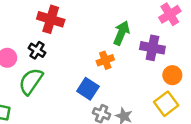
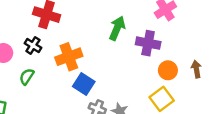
orange cross: (105, 60) -> (69, 57), moved, size x1.5
green semicircle: (31, 81) -> (27, 77), size x0.6

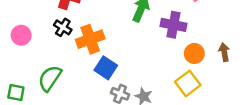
black cross: (33, 46) -> (63, 27), moved
green semicircle: (27, 77) -> (50, 78), moved, size x1.5

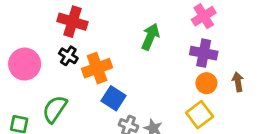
purple cross: (173, 25) -> (204, 53), moved
pink circle: (21, 35) -> (25, 64), size x1.5

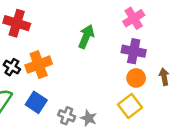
black cross: (68, 56) -> (12, 67), moved
blue square: (113, 98) -> (36, 102), moved

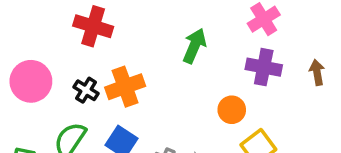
brown arrow: (164, 77) -> (317, 72), moved
orange circle: (136, 78) -> (232, 110), moved

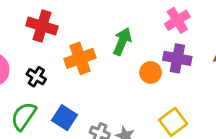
orange cross: (125, 87) -> (80, 58), moved
orange circle: (232, 110) -> (151, 72), moved

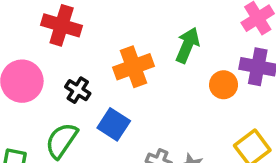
red cross: (42, 26) -> (62, 25), moved
blue square: (64, 118) -> (114, 124), moved

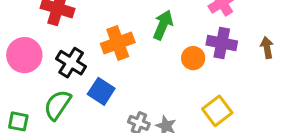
black cross: (78, 90) -> (71, 63), size x1.4

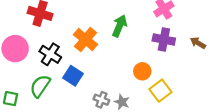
orange cross: (118, 43) -> (85, 40), turned -30
brown arrow: (267, 48) -> (198, 43), turned -49
orange circle: (193, 58) -> (142, 71), moved

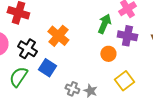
green arrow: (120, 26) -> (104, 24), moved
orange circle: (142, 71) -> (108, 54), moved

